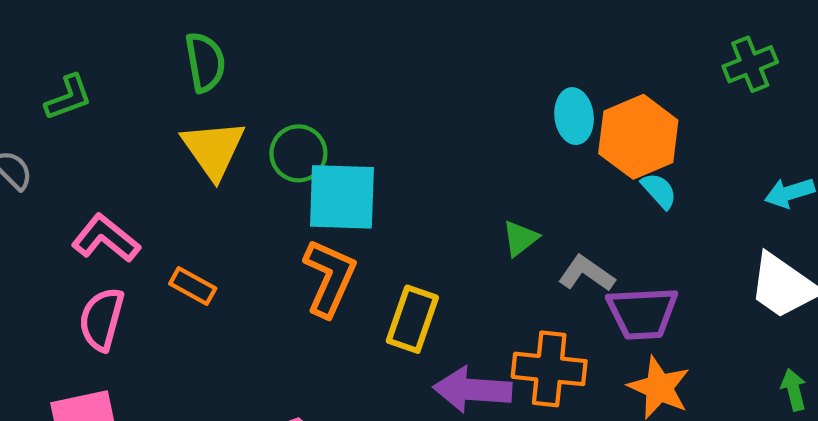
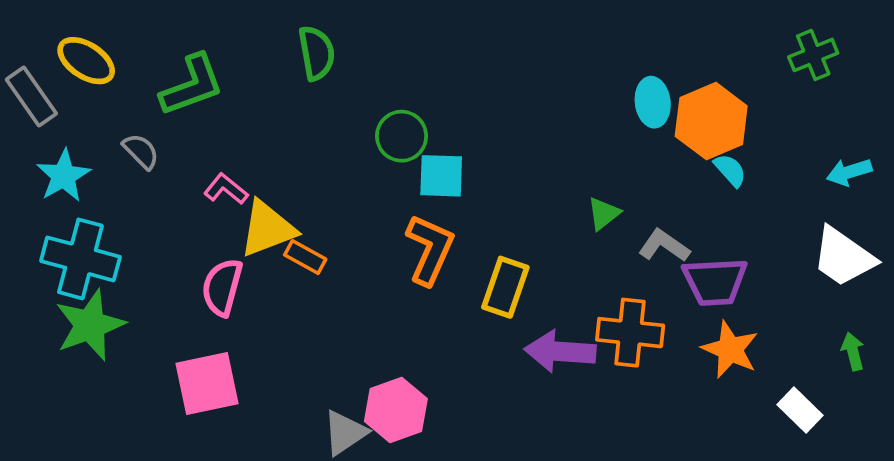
green L-shape: (68, 97) -> (192, 85), size x1.5
yellow triangle: (213, 149) -> (267, 229), moved, turned 44
cyan square: (342, 197) -> (441, 176), size x0.7
pink L-shape: (106, 238) -> (226, 189), moved, size x0.7

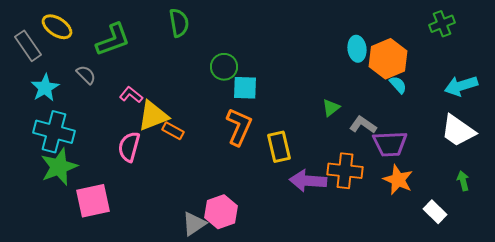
cyan arrow: (849, 172) -> (461, 86), size x1.4
yellow rectangle: (505, 287) -> (279, 147), turned -32
pink square: (207, 384) -> (93, 201), moved

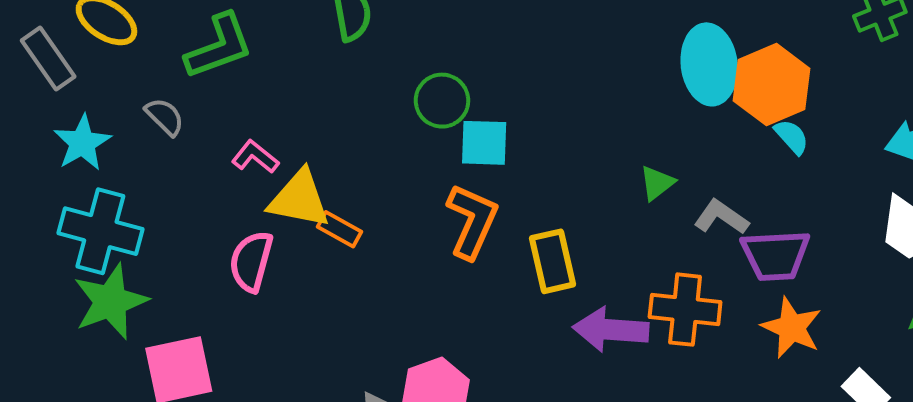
cyan ellipse: (357, 49) -> (709, 64), size x1.5
yellow triangle: (153, 116) -> (299, 199), turned 32

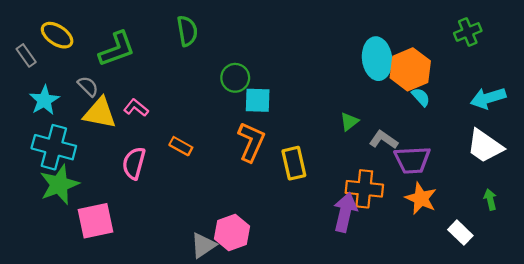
gray rectangle: (48, 58) -> (26, 55), size x0.7
yellow triangle: (299, 199) -> (100, 113), moved
purple arrow: (611, 330) -> (345, 212), moved, turned 99

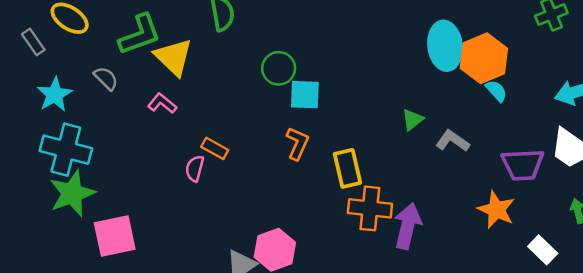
yellow triangle: (100, 113) -> (173, 57), moved, turned 33
orange L-shape: (251, 142) -> (297, 143), size x0.7
purple trapezoid: (412, 160) -> (523, 165), moved
pink semicircle: (134, 163) -> (195, 168), moved, size x0.7
orange cross: (364, 189) -> (370, 208), moved

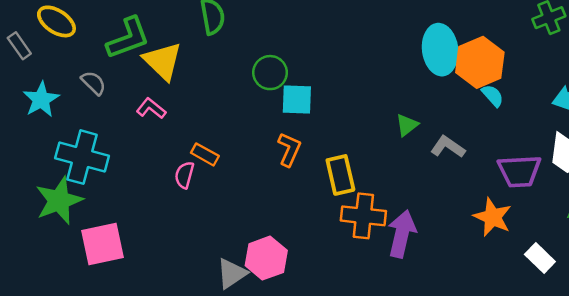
cyan cross: (66, 150) -> (82, 157), moved

